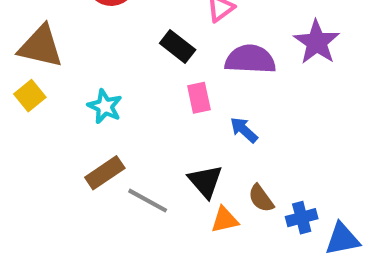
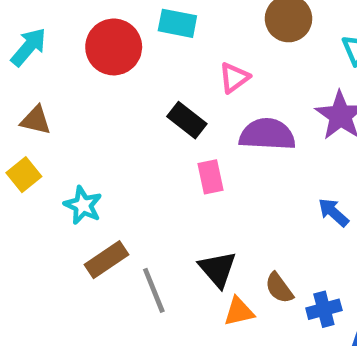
brown triangle: (41, 46) -> (36, 120), size x0.6
cyan star: (105, 106) -> (83, 205), moved
blue arrow: (244, 130) -> (333, 212), moved
gray line: (148, 201) -> (154, 290), turned 39

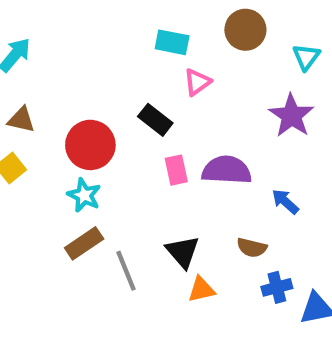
cyan rectangle: (177, 23) -> (172, 42), moved
red circle: (114, 47) -> (90, 145), moved
purple semicircle: (267, 134) -> (227, 170), moved
cyan star: (83, 205) -> (84, 195), moved
brown semicircle: (279, 288) -> (252, 248), moved, turned -40

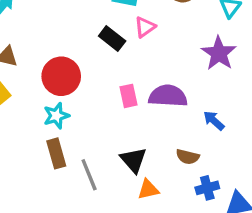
black rectangle: (155, 120) -> (112, 38), moved
cyan star: (84, 195) -> (56, 116), turned 30
brown rectangle: (84, 243) -> (56, 153), turned -72

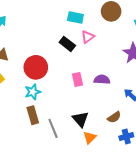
purple semicircle: (168, 96) -> (102, 80), size x0.7
brown semicircle: (188, 157) -> (114, 117), turned -48
orange triangle: (148, 190) -> (90, 138), turned -32

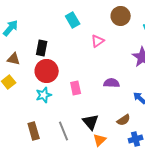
cyan rectangle: (75, 17) -> (73, 20), moved, turned 49
black rectangle: (67, 44) -> (42, 48), moved, turned 63
pink rectangle: (78, 80) -> (76, 88), moved
brown rectangle: (33, 115) -> (34, 131), moved

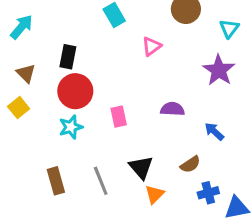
brown triangle: (14, 59) -> (26, 73), turned 32

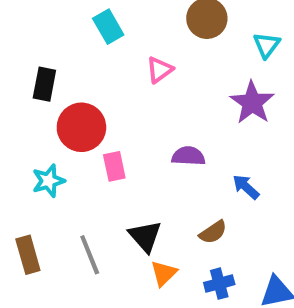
red circle: (75, 91) -> (81, 127), moved
blue cross: (208, 193) -> (219, 284), moved

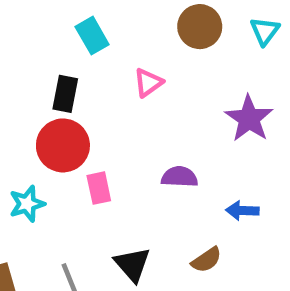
cyan triangle: (267, 45) -> (265, 31), moved
black rectangle: (44, 84) -> (65, 94), moved
blue arrow: (246, 187) -> (242, 210), turned -40

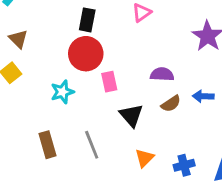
brown semicircle: (206, 260) -> (171, 104), moved
black triangle: (132, 264) -> (131, 115), moved

